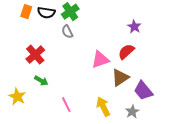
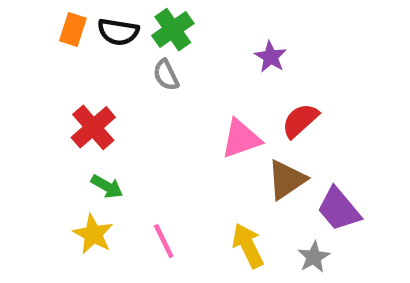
purple star: (134, 27) -> (271, 57), moved
yellow star: (17, 97) -> (93, 234), moved

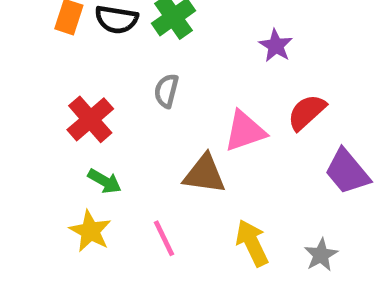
gray semicircle: (166, 75) -> (166, 91), moved, turned 40
brown triangle: (286, 180) -> (204, 174), moved, turned 42
purple trapezoid: (339, 209) -> (347, 172), moved

